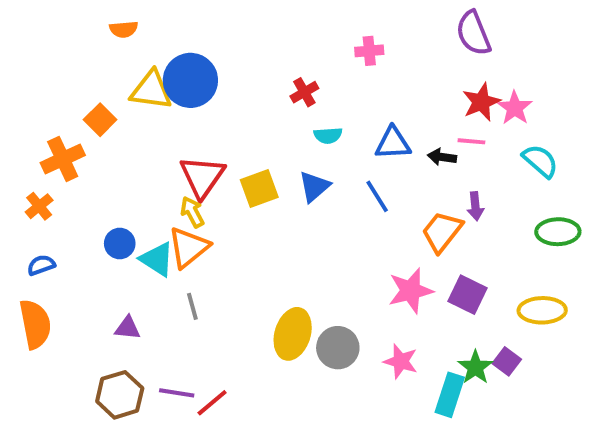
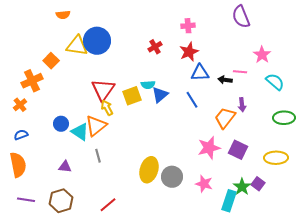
red star: (481, 102) -> (189, 52), moved
cyan semicircle: (328, 135) -> (148, 85), moved
yellow arrow: (192, 212) -> (107, 108), moved
purple line: (177, 393) -> (26, 200), moved

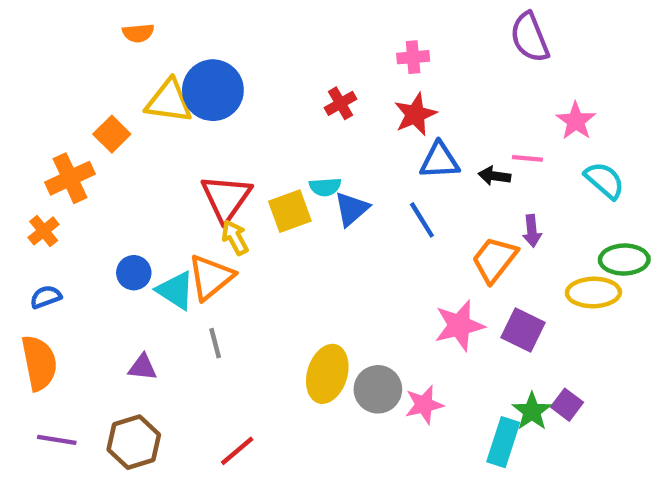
yellow ellipse: (276, 158) -> (593, 293), moved
pink star: (204, 184) -> (424, 405), moved, turned -30

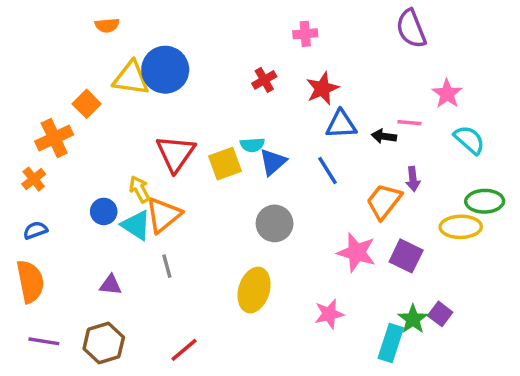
pink cross: (413, 57) -> (305, 34), moved
yellow arrow: (235, 238) -> (140, 189), moved
pink star: (459, 326) -> (357, 252), turned 30
gray circle: (378, 389) -> (275, 223), moved

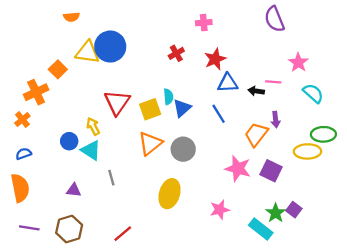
cyan semicircle: (252, 145) -> (168, 97), turned -91
orange triangle: (163, 215) -> (150, 143), moved
cyan rectangle: (391, 343) -> (261, 229), turned -70

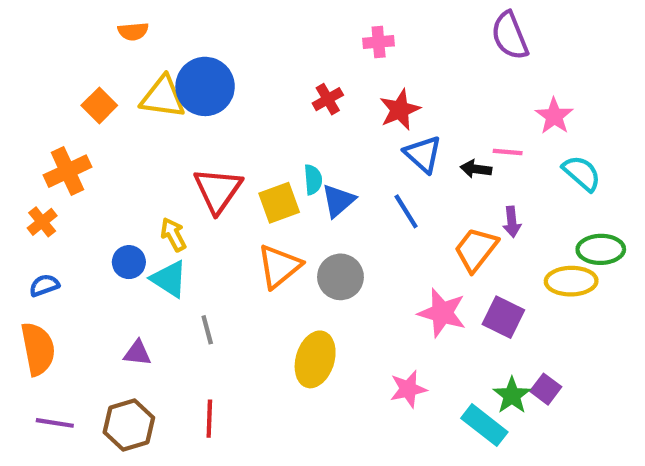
orange square: (58, 69) -> (99, 105), moved
blue triangle: (228, 83) -> (423, 154), turned 45
red line: (123, 234) -> (209, 419), moved, turned -48

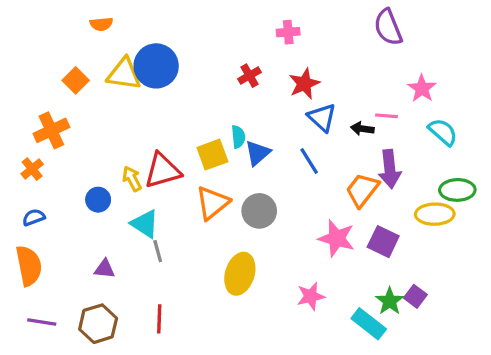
red triangle: (218, 190) -> (163, 171), moved, turned 39
purple arrow: (512, 222) -> (390, 169), size x1.6
cyan triangle: (169, 279) -> (145, 224), moved

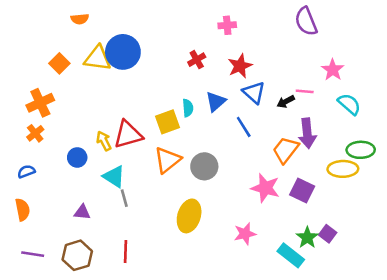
black arrow: (362, 129) -> (286, 102), turned -36
blue triangle: (258, 153) -> (216, 102), moved
orange cross: (32, 169) -> (35, 133), moved
orange semicircle: (29, 266) -> (23, 210), size x0.7

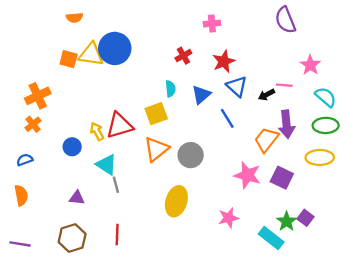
orange square: (59, 63) -> (69, 59), moved, turned -30
cyan semicircle: (188, 108) -> (170, 89), moved
green ellipse: (361, 150) -> (326, 125), moved
purple line: (33, 254) -> (20, 244), moved

